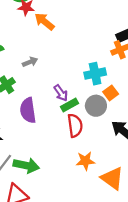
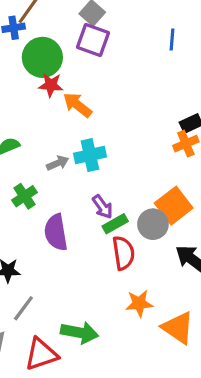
cyan cross: (95, 74) -> (90, 155), moved
orange square: (111, 93) -> (174, 206), size x1.6
green arrow: (26, 165) -> (80, 333), moved

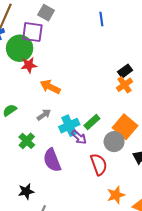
purple square: (93, 40) -> (32, 32), moved
orange arrow: (77, 105) -> (50, 87), moved
cyan cross: (90, 155) -> (69, 126), moved
green rectangle: (115, 224) -> (92, 122), moved

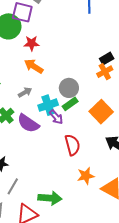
red star: (29, 65) -> (32, 43), moved
gray circle: (114, 142) -> (69, 88), moved
purple semicircle: (52, 160) -> (28, 123), moved, turned -40

